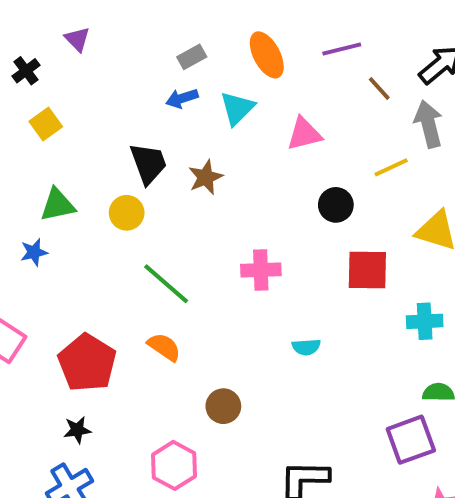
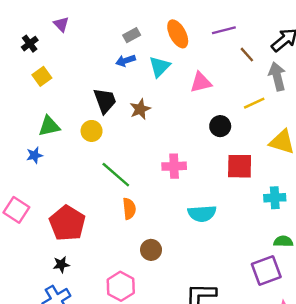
orange semicircle: (164, 347) -> (129, 209), moved, turned 50
cyan semicircle: (306, 347) -> (202, 213), size x1.6

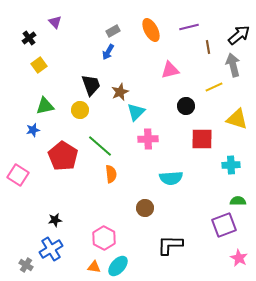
brown line: (247, 55) -> (208, 47), turned 32
blue arrow: (126, 61) -> (108, 52), turned -42
cyan triangle: (160, 67) -> (136, 112), moved
red pentagon: (67, 223) -> (63, 156), moved
brown circle: (151, 250) -> (145, 208), moved

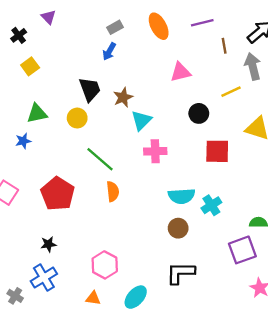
red pentagon: (63, 156) -> (58, 194), moved
cyan cross: (231, 165) -> (211, 205), moved, turned -30
brown circle: (145, 208) -> (178, 228), moved
cyan ellipse: (118, 266) -> (136, 297), moved

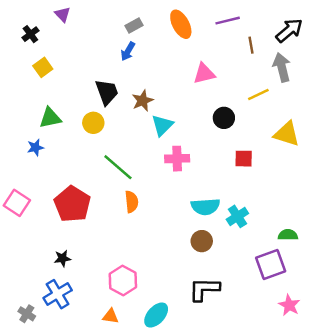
red square: (217, 151) -> (244, 159), size x0.7

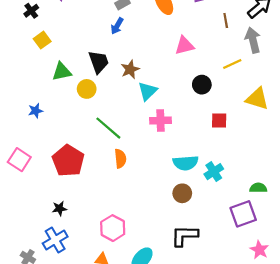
green triangle: (50, 118) -> (62, 72), moved

